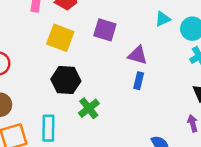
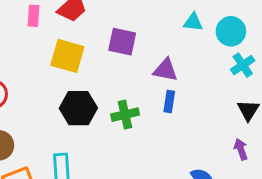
cyan triangle: (163, 19) -> (193, 22), turned 35
green cross: (89, 108) -> (125, 115), moved, turned 30

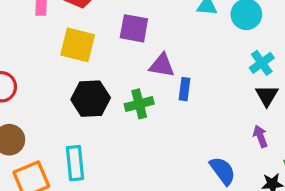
cyan cross: (243, 65) -> (262, 63), moved
purple triangle: (165, 70) -> (162, 65), moved

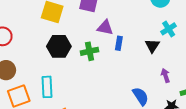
black triangle: (267, 96) -> (152, 46), moved

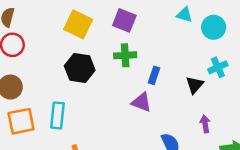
purple triangle: (105, 28) -> (141, 102), moved
green cross: (90, 51) -> (125, 55), moved

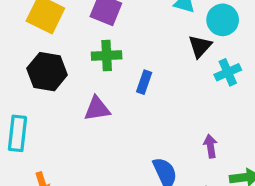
black triangle: (195, 85) -> (200, 46), moved
purple triangle: (141, 102) -> (97, 109), moved, turned -30

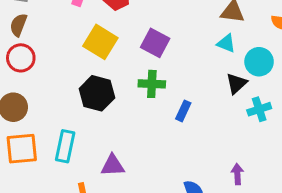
purple triangle: (97, 109) -> (113, 165), moved

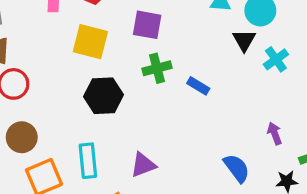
blue rectangle: (183, 111) -> (198, 86), turned -66

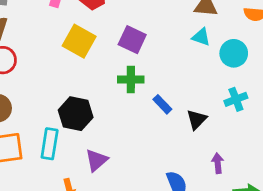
black triangle: (244, 40) -> (197, 119), moved
black hexagon: (104, 96) -> (76, 114), moved
purple triangle: (143, 165) -> (96, 160), turned -35

